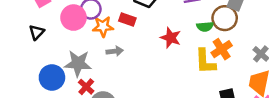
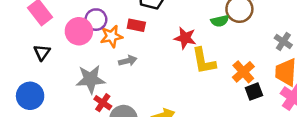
orange cross: (222, 49) -> (243, 72), moved
yellow L-shape: (205, 61) -> (204, 61), moved
blue circle: (52, 77) -> (30, 96), moved

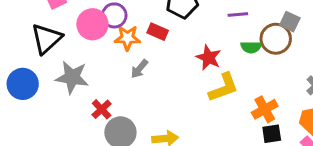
black triangle: (42, 52) -> (46, 39), size x1.6
gray arrow: (128, 61) -> (139, 69), turned 132
yellow L-shape: (204, 61) -> (224, 88), turned -112
gray star: (91, 79) -> (72, 77), moved

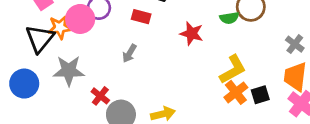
orange star: (127, 38) -> (60, 27), moved
yellow L-shape: (224, 88) -> (233, 69), moved
orange cross: (265, 109) -> (236, 92), moved

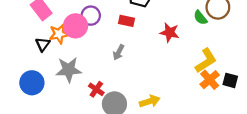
green semicircle: (229, 18) -> (200, 18), turned 63
black triangle: (40, 39) -> (43, 44), size x0.6
black square: (260, 95) -> (230, 80), turned 35

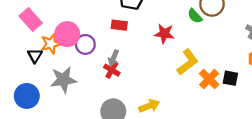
purple circle: (91, 16) -> (85, 44), moved
yellow L-shape: (206, 61) -> (188, 62), moved
red cross: (96, 89) -> (112, 70), moved

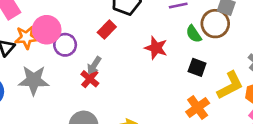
red rectangle: (119, 25) -> (107, 30), turned -63
yellow L-shape: (188, 62) -> (230, 85), moved
black square: (230, 78) -> (197, 67), moved

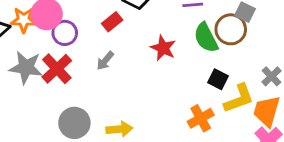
green semicircle: (194, 34) -> (206, 38), size x1.5
gray arrow: (94, 65) -> (105, 61), moved
black square: (197, 67) -> (218, 79), moved
red cross: (90, 79) -> (57, 69), moved, size x1.5

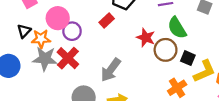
orange star: (24, 20) -> (41, 39), moved
brown circle: (231, 29) -> (166, 50), moved
gray arrow: (105, 61) -> (111, 70), moved, size x1.6

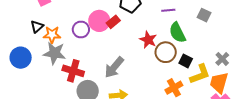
pink circle: (58, 18) -> (99, 21), moved
red cross: (68, 58) -> (73, 71), moved, turned -30

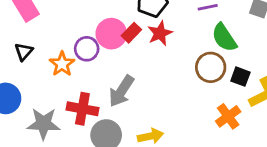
orange star: (52, 35) -> (62, 64), moved, turned -30
red star: (148, 40) -> (160, 33), moved, turned 30
gray star: (54, 53) -> (43, 124), moved
gray arrow: (114, 67) -> (121, 91), moved

